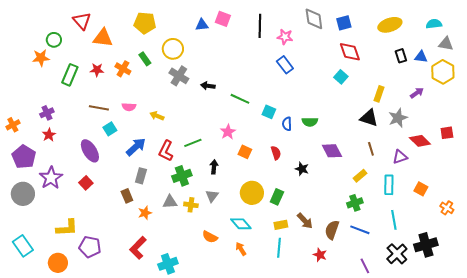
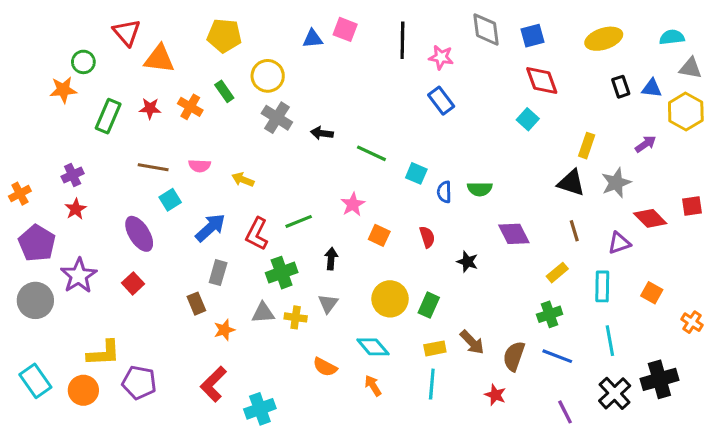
orange circle: (58, 263) -> (83, 390), moved

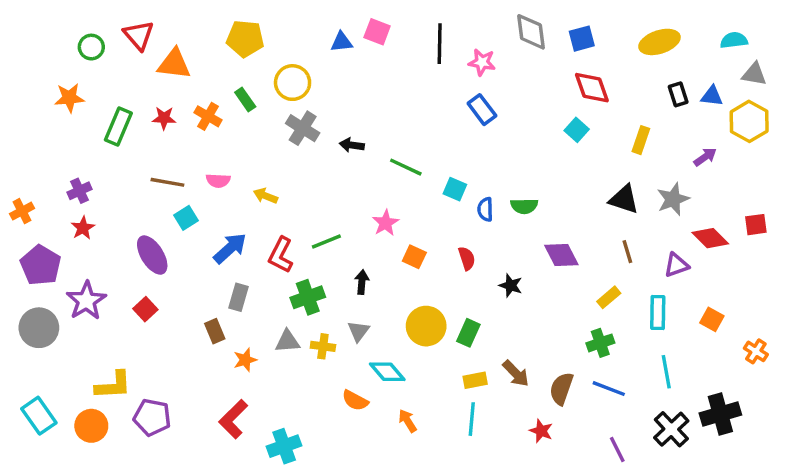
green circle: (83, 62) -> (91, 47), moved
yellow rectangle: (587, 146) -> (641, 140), moved
cyan diamond: (373, 347) -> (387, 372), moved

